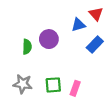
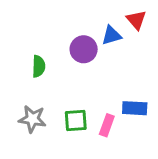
purple circle: (49, 39) -> (84, 49), moved
blue rectangle: (95, 45) -> (135, 108), moved, turned 49

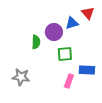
green semicircle: (39, 66) -> (36, 42), moved
green square: (76, 121) -> (65, 54), moved

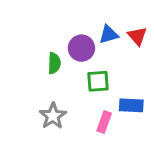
red triangle: (88, 13) -> (137, 36), moved
gray star: (21, 77) -> (53, 116), moved, turned 30

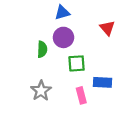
blue triangle: (109, 34) -> (62, 13), moved
pink rectangle: (104, 122) -> (81, 95), turned -35

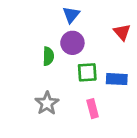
blue triangle: (62, 13) -> (71, 15), turned -35
blue rectangle: (103, 82) -> (117, 79), moved

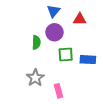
red triangle: (122, 32) -> (80, 19), moved, turned -48
pink rectangle: (93, 109) -> (59, 91), moved

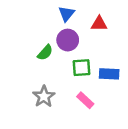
green semicircle: (36, 42) -> (45, 53), turned 40
pink rectangle: (59, 91) -> (85, 100), moved, turned -32

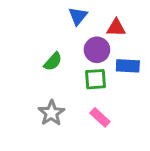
purple circle: (68, 40) -> (97, 50), moved
blue rectangle: (109, 74) -> (128, 66), moved

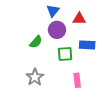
purple circle: (97, 50) -> (57, 30), moved
pink rectangle: (100, 117) -> (77, 80), moved, turned 40

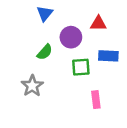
blue triangle: (53, 11) -> (45, 13), moved
gray star: (35, 77) -> (32, 86), moved

